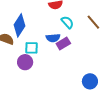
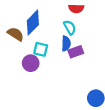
cyan semicircle: (67, 22) -> (70, 27), moved
blue semicircle: (53, 38) -> (66, 43), turned -96

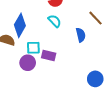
blue semicircle: (66, 43) -> (81, 35), moved
purple rectangle: (76, 52) -> (49, 56), moved, turned 48

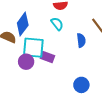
cyan square: (33, 48) -> (33, 48), size x1.6
blue circle: (95, 79) -> (81, 85), moved

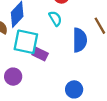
blue semicircle: (81, 40) -> (80, 40), size x1.5
purple circle: (26, 62) -> (13, 77), moved

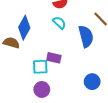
cyan square: (26, 42) -> (40, 67), moved, size x0.7
purple circle: (13, 77) -> (42, 89), moved

